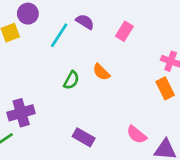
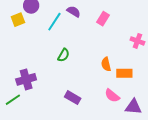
orange semicircle: (101, 72) -> (106, 64), moved, turned 32
orange rectangle: (165, 88) -> (124, 73), moved, turned -63

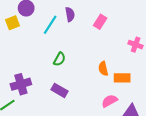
purple semicircle: (74, 12) -> (70, 14), turned 48
pink semicircle: (112, 96) -> (110, 101), turned 112
purple rectangle: (73, 98) -> (59, 90), moved

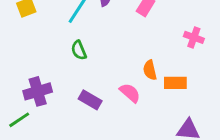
green semicircle: (59, 59) -> (79, 50), moved, turned 128
pink semicircle: (110, 101) -> (130, 93), moved, turned 70

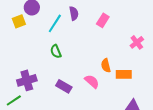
pink cross: (194, 37) -> (137, 42), turned 32

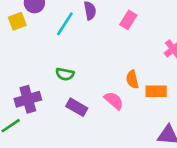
green semicircle: (56, 51) -> (65, 74), moved, turned -56

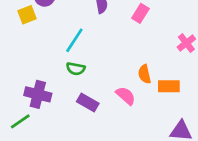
cyan line: (65, 24) -> (74, 40), moved
purple cross: (28, 99) -> (38, 94), turned 30

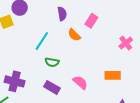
green semicircle: (76, 69) -> (52, 62), moved
orange semicircle: (145, 74) -> (74, 35), moved, turned -32

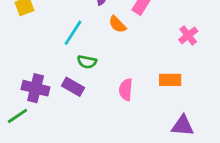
pink semicircle: (80, 82) -> (126, 90), turned -126
purple rectangle: (52, 87) -> (73, 87), moved

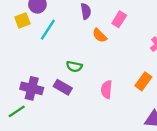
cyan line: (73, 33) -> (48, 30), moved
orange rectangle: (170, 80) -> (143, 81), turned -54

